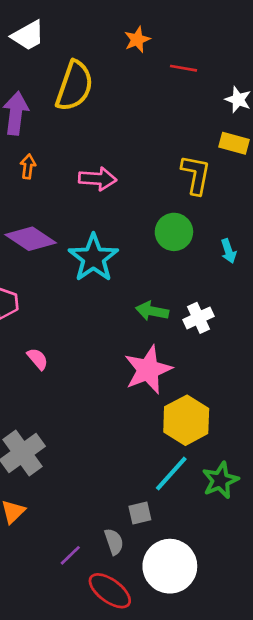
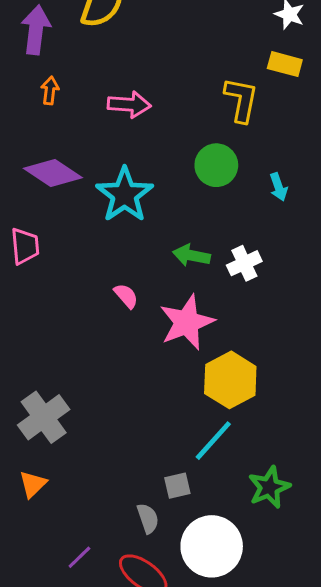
pink semicircle: (38, 359) -> (126, 296), moved
green star: (220, 480) -> (269, 487), moved
purple line: (70, 555) -> (79, 557), moved

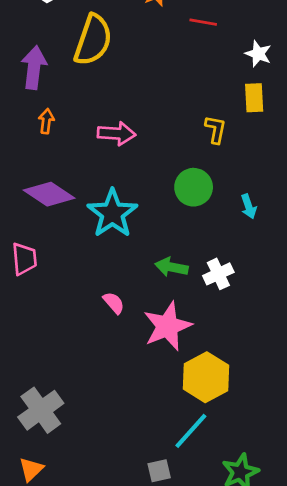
yellow rectangle: (285, 64) -> (254, 98), turned 72
yellow L-shape: (241, 100) -> (216, 129), size x0.7

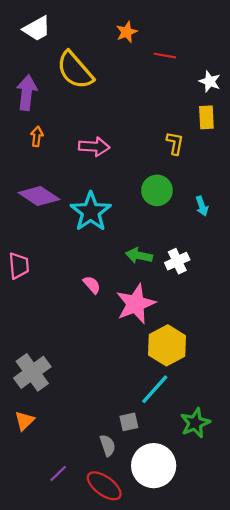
yellow semicircle: (93, 40) -> (75, 70), turned 120
pink trapezoid: (24, 259) -> (19, 266), moved

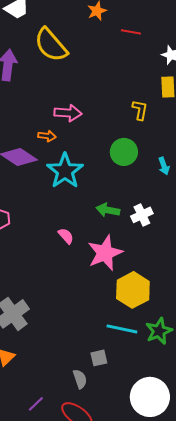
orange arrow: (37, 136) -> (47, 136), moved, turned 90
cyan line: (155, 389) -> (122, 329), turned 60
green star: (195, 423) -> (159, 331), moved
white circle: (154, 466) -> (150, 397), moved

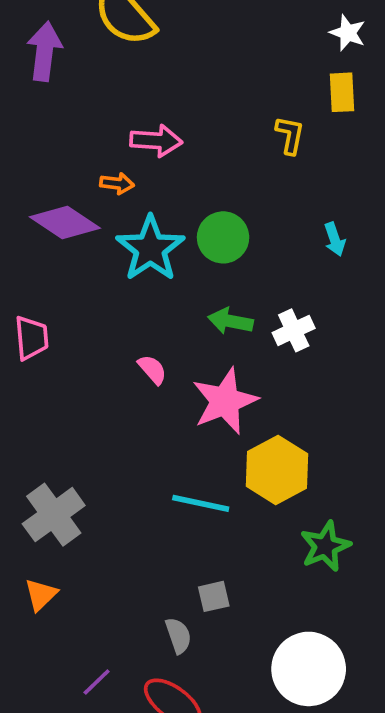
green circle: (124, 152) -> (223, 237), moved
cyan line: (122, 329) -> (201, 503), moved

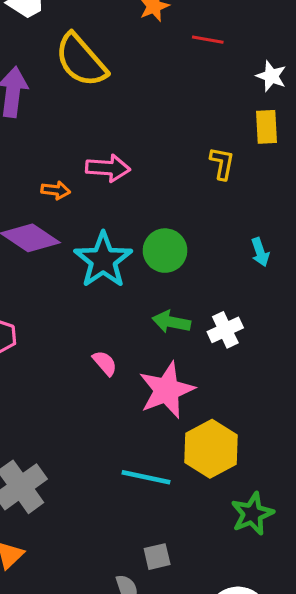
orange arrow: (117, 183) -> (56, 190), moved

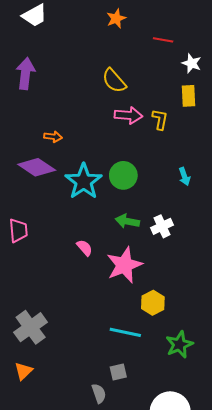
red line: (208, 40) -> (163, 40), moved
yellow semicircle: (81, 60) -> (114, 81), moved, size x0.7
pink arrow: (108, 168) -> (128, 115), moved
yellow hexagon: (211, 449) -> (153, 303), size x0.7
cyan line: (146, 477) -> (125, 332), moved

